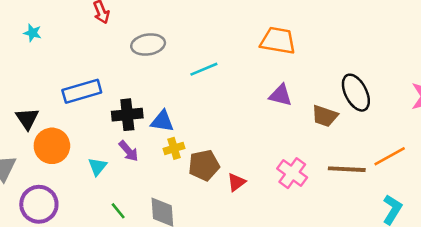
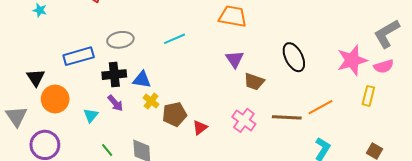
gray ellipse: (148, 45) -> (120, 40), moved
purple triangle: (281, 95) -> (235, 59), turned 42
brown trapezoid: (325, 116) -> (254, 82), moved
yellow cross: (174, 148) -> (151, 101), turned -35

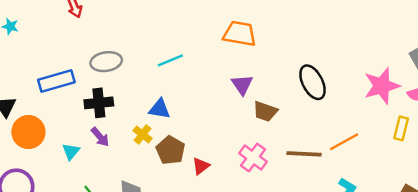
blue triangle: (142, 80) -> (160, 109), moved
brown pentagon: (174, 114) -> (170, 150), turned -30

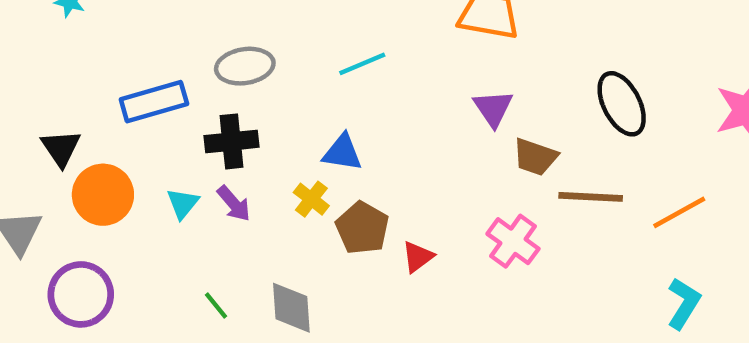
cyan triangle: (71, 151) -> (183, 204), moved
brown line: (304, 154) -> (591, 197), moved

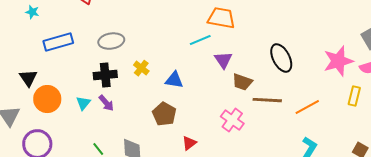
cyan line: (362, 64) -> (200, 40), moved
blue rectangle: (154, 102) -> (58, 42), moved
blue triangle: (342, 153) -> (174, 80), moved
yellow cross: (311, 199) -> (141, 68), moved
red triangle: (418, 257) -> (189, 143), moved

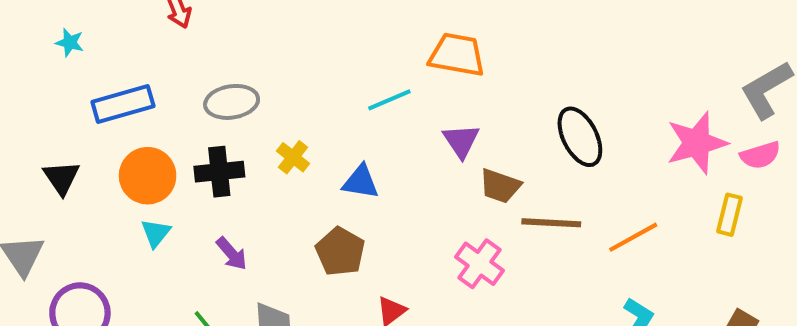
cyan line: (200, 40) -> (389, 100), moved
orange circle: (47, 99) -> (148, 176), moved
cyan triangle: (83, 103) -> (156, 233), moved
purple arrow: (106, 103) -> (232, 254), moved

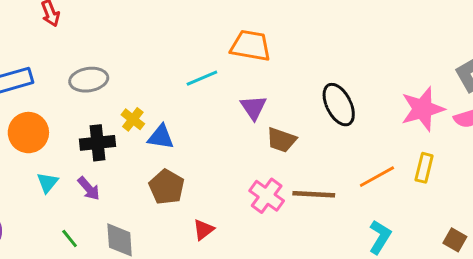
black cross: (219, 172) -> (98, 143), moved
blue triangle: (361, 182) -> (161, 137), moved
yellow rectangle: (730, 215) -> (424, 168), moved
brown line: (551, 223) -> (314, 194), moved
cyan triangle: (156, 233) -> (48, 183), moved

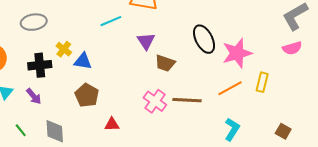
pink star: (423, 109) -> (237, 53), moved
red triangle: (203, 230) -> (112, 124), turned 35

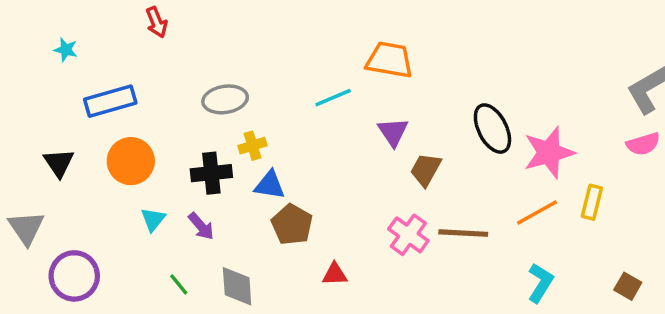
gray ellipse: (34, 22) -> (225, 99), moved
yellow cross: (64, 49) -> (252, 146), turned 35
blue triangle: (83, 61) -> (270, 185), moved
brown trapezoid: (165, 63) -> (426, 170), turned 100

